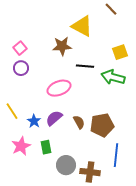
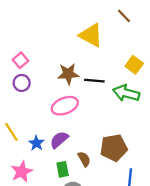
brown star: (62, 46) -> (68, 74), moved
yellow square: (120, 52) -> (134, 65), turned -35
brown semicircle: (79, 122) -> (84, 159), moved
green rectangle: (46, 147) -> (63, 169), moved

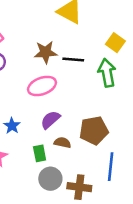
green arrow: (126, 93) -> (107, 73), turned 65
purple semicircle: (59, 140) -> (50, 120), moved
brown semicircle: (84, 159) -> (62, 143), turned -49

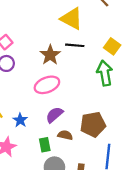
brown star: (46, 52) -> (50, 55), turned -30
black line: (73, 60) -> (75, 45), moved

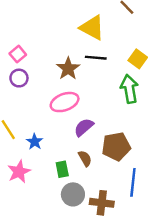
purple semicircle: (54, 115) -> (84, 127), moved
brown semicircle: (65, 135) -> (85, 158), turned 48

